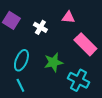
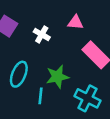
cyan line: (20, 85) -> (41, 96), moved, turned 32

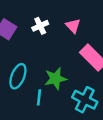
pink triangle: (75, 22) -> (73, 26), turned 42
white cross: (42, 34) -> (40, 26), moved, turned 35

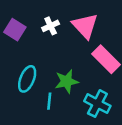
pink triangle: (73, 26) -> (85, 26), size x1.6

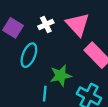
cyan ellipse: (27, 79) -> (29, 55), moved

